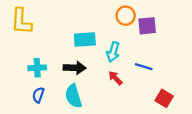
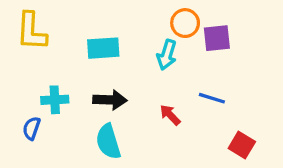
cyan rectangle: (85, 39) -> (103, 48), moved
cyan arrow: (113, 52) -> (167, 55), moved
blue semicircle: (38, 95) -> (31, 128), moved

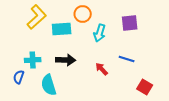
orange circle: (185, 23) -> (83, 14), moved
yellow L-shape: (31, 31) -> (37, 17), moved, turned -135
cyan semicircle: (108, 142) -> (49, 85), moved

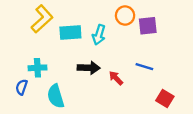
orange circle: (83, 14) -> (125, 15), moved
cyan arrow: (100, 33) -> (99, 35), moved
black arrow: (66, 60) -> (89, 68), moved

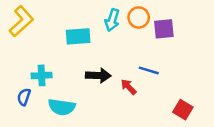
yellow L-shape: (42, 19) -> (21, 21), moved
cyan arrow: (99, 35) -> (112, 20), moved
blue line: (144, 67) -> (149, 70), moved
cyan semicircle: (56, 96) -> (62, 107), turned -65

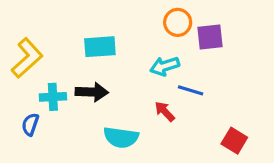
cyan arrow: (112, 20) -> (165, 66), moved, turned 55
yellow L-shape: (21, 21) -> (27, 58), moved
black arrow: (98, 75) -> (92, 92), moved
cyan semicircle: (62, 107) -> (121, 137), moved

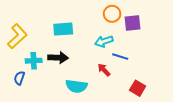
red square: (234, 141) -> (138, 88), moved

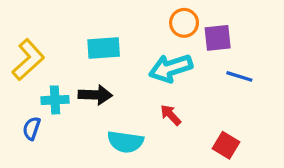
cyan arrow: (104, 41) -> (171, 68), size x1.4
blue line: (120, 57) -> (239, 76), moved

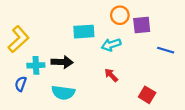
cyan rectangle: (104, 48) -> (84, 32), moved
cyan arrow: (171, 68) -> (111, 45), size x0.7
blue line: (239, 76) -> (166, 50), moved
cyan semicircle: (125, 142) -> (63, 93), moved

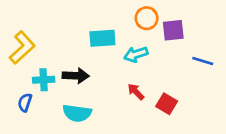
red square: (147, 95) -> (167, 104), moved

